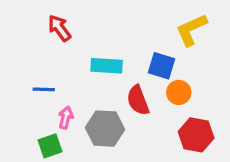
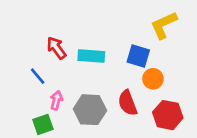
red arrow: (59, 28) -> (56, 48), moved
blue line: (44, 89) -> (38, 76), turned 48
red semicircle: (138, 100) -> (128, 103), moved

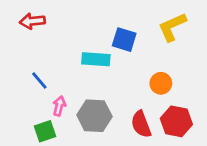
red arrow: (56, 48) -> (32, 21), moved, turned -60
blue square: (138, 56) -> (124, 40), moved
red semicircle: (128, 103) -> (141, 124), moved

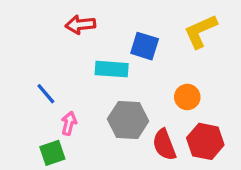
red arrow: (32, 21) -> (80, 25), moved
gray hexagon: (94, 116) -> (128, 120), moved

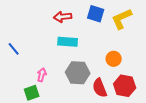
red arrow: (80, 25) -> (63, 17), moved
blue square: (145, 46) -> (96, 14), moved
blue line: (46, 94) -> (14, 49), moved

